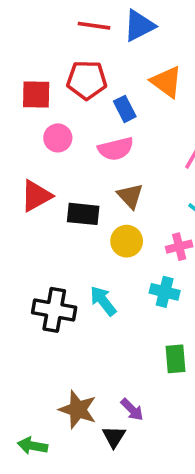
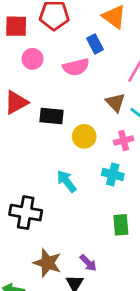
blue rectangle: (125, 109) -> (95, 44), moved
brown triangle: (130, 196) -> (115, 102), moved
black cross: (54, 310) -> (26, 213), moved

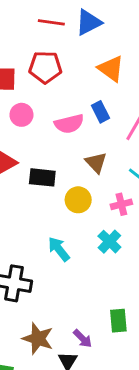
blue rectangle: (95, 44) -> (101, 112), moved
brown triangle: (115, 102) -> (96, 163), moved
cyan cross: (113, 174) -> (109, 242), turned 30
green rectangle: (121, 225) -> (118, 321), moved

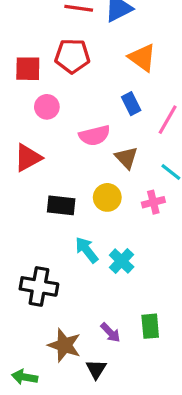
pink semicircle: (69, 124) -> (95, 135), moved
black rectangle: (42, 177) -> (61, 205), moved
cyan cross: (109, 242) -> (122, 261), moved
purple arrow: (83, 339) -> (110, 333), moved

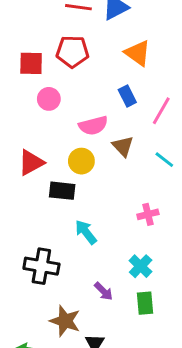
red triangle: (28, 158) -> (31, 163), moved
yellow circle: (107, 197) -> (81, 161), moved
pink cross: (153, 202) -> (148, 214), moved
cyan cross: (122, 261) -> (141, 266), moved
purple arrow: (110, 333) -> (104, 291), moved

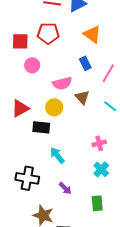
cyan cross: (141, 266) -> (101, 169), moved
purple arrow: (104, 291) -> (65, 188), moved

